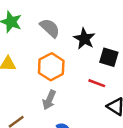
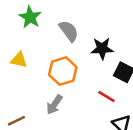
black star: (84, 39) -> (102, 48), turned 30

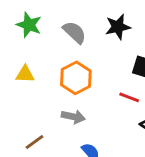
black star: (102, 48) -> (118, 27), moved
gray arrow: (54, 105) -> (73, 117), turned -102

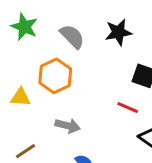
yellow triangle: (25, 74) -> (20, 97), moved
orange hexagon: (76, 78) -> (55, 76), moved

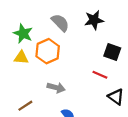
green star: (24, 27) -> (23, 34), moved
yellow triangle: (20, 97) -> (21, 57), moved

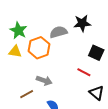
gray semicircle: (60, 23) -> (58, 32), moved, turned -66
brown line: (25, 106) -> (27, 94), moved

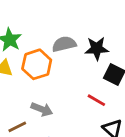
black star: (82, 23) -> (97, 48), moved

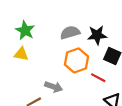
orange hexagon: (37, 64) -> (76, 60), moved

